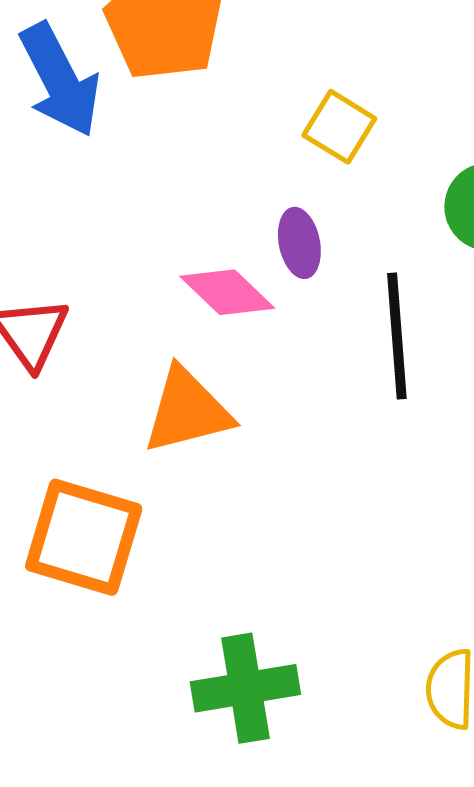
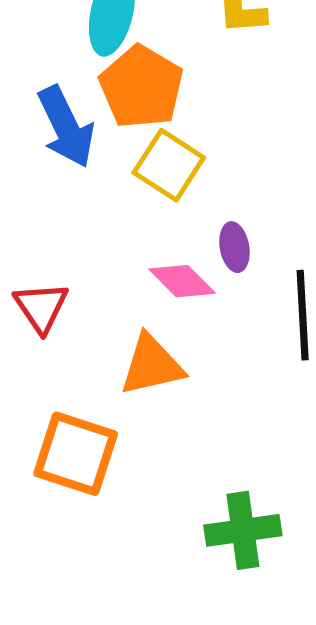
yellow square: (339, 127) -> (169, 165), moved, size x1.4
green cross: (245, 688) -> (243, 530), moved

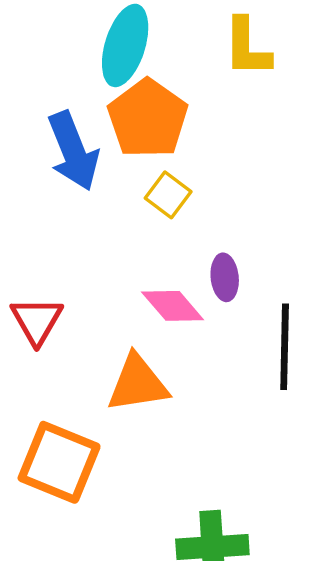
yellow square: (169, 165) -> (168, 195), size x0.7

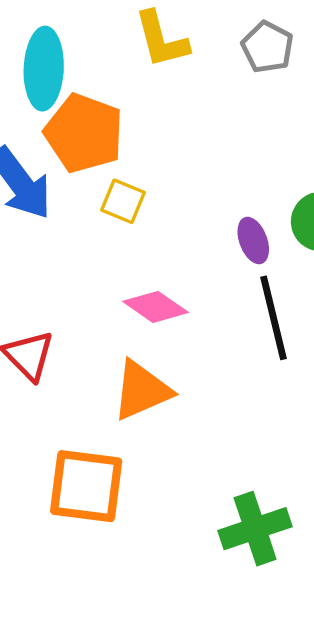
purple ellipse: (225, 277) -> (253, 241), moved

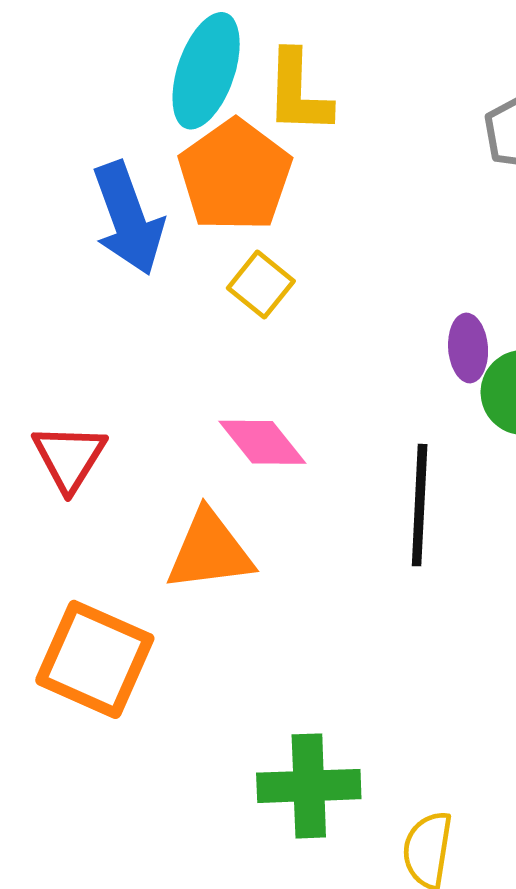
yellow L-shape: (161, 40) -> (298, 92), moved
purple ellipse: (253, 241) -> (468, 348), moved

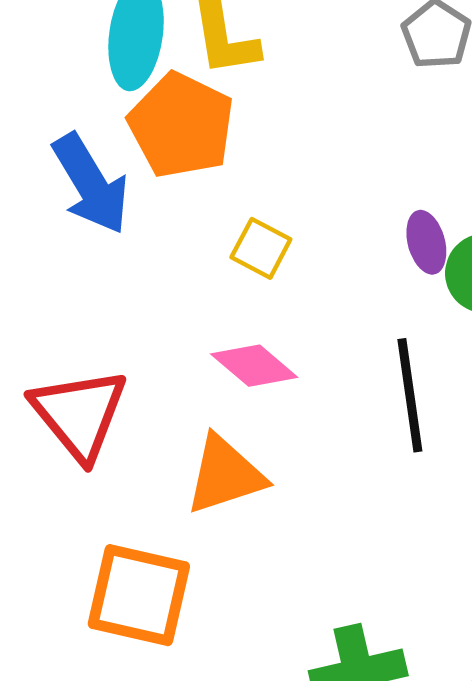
yellow square: (261, 285) -> (261, 248), moved
red triangle: (69, 457) -> (79, 414), size x1.4

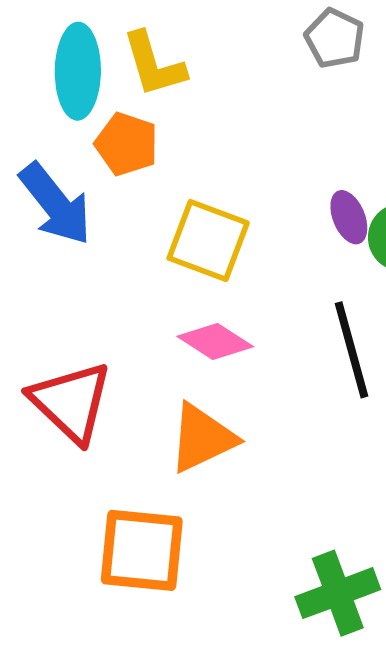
orange pentagon: (181, 125) -> (127, 144), size x0.7
yellow square: (261, 248) -> (208, 240), size x1.6

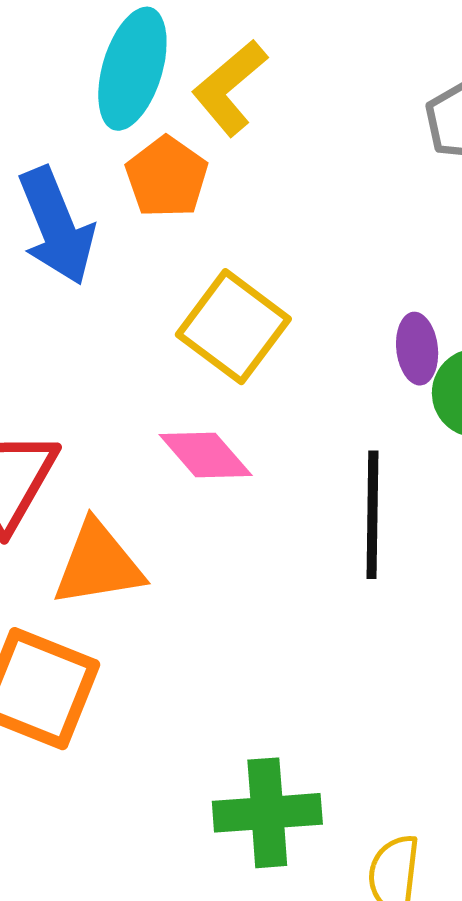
yellow L-shape: (154, 64) -> (230, 88), turned 50
orange triangle: (202, 438) -> (98, 564), moved

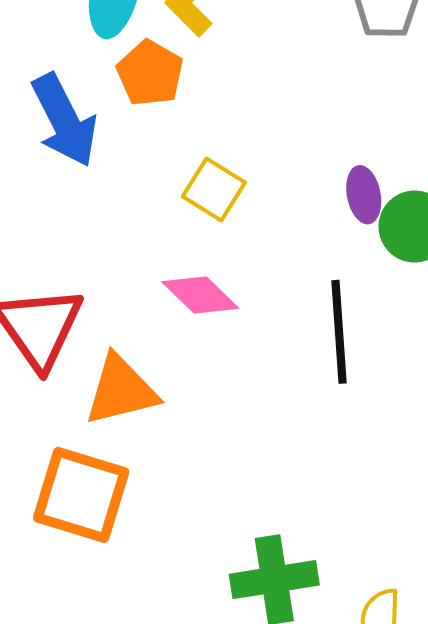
yellow square: (233, 327) -> (214, 189), size x0.7

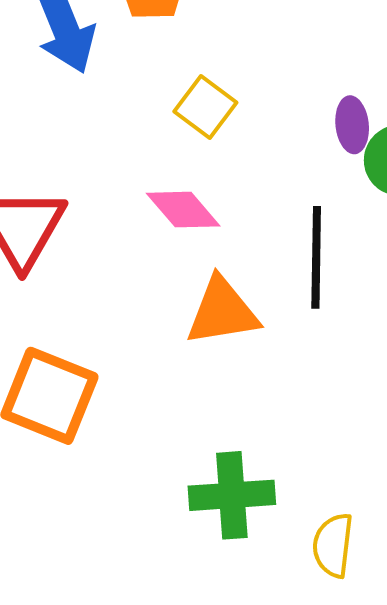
orange triangle: (121, 390) -> (222, 312), moved

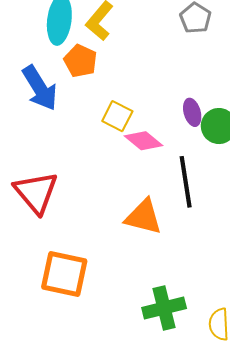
pink diamond: (183, 210) -> (144, 141), moved
orange triangle: (222, 312) -> (143, 217), turned 33

